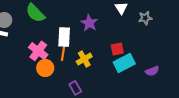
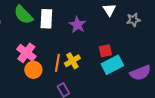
white rectangle: (64, 37) -> (46, 19), moved
orange line: (63, 52) -> (57, 63), moved
purple semicircle: (152, 71) -> (140, 73), size x1.5

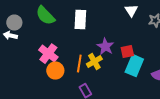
white rectangle: (46, 19) -> (80, 20), moved
purple star: (77, 25) -> (105, 47), moved
cyan rectangle: (112, 65) -> (134, 66), turned -40

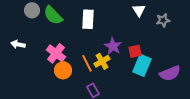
gray circle: (14, 23) -> (32, 10), moved
white arrow: (10, 36) -> (18, 44), moved
orange line: (79, 64) -> (87, 63), turned -36

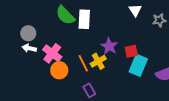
gray circle: (32, 10) -> (28, 33), moved
green semicircle: (53, 15) -> (65, 15), moved
white arrow: (18, 44) -> (29, 48), moved

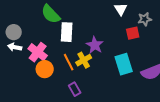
white rectangle: (84, 19) -> (67, 32), moved
red square: (131, 51) -> (133, 33), moved
cyan rectangle: (138, 65) -> (124, 64), turned -40

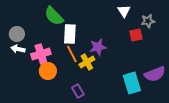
purple star: (95, 45) -> (98, 47), turned 30
pink cross: (38, 52) -> (41, 54), turned 36
orange line: (69, 62) -> (72, 54), moved
cyan rectangle: (124, 64) -> (132, 83), moved

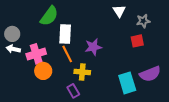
green semicircle: (54, 16) -> (49, 16), turned -100
red square: (136, 35) -> (137, 41), moved
yellow cross: (87, 62) -> (82, 72), moved, turned 35

